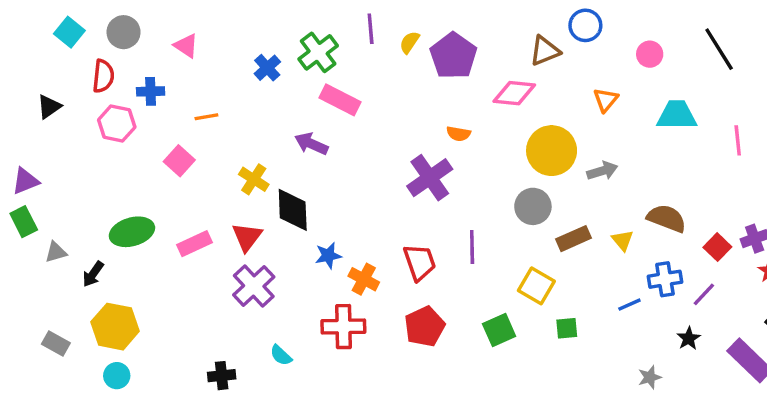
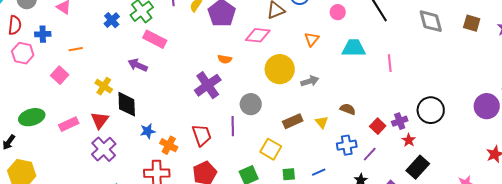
gray circle: (533, 206) -> (251, 104), moved
brown semicircle: (667, 218) -> (348, 109), size x0.7
blue line: (629, 305) -> (319, 172), moved

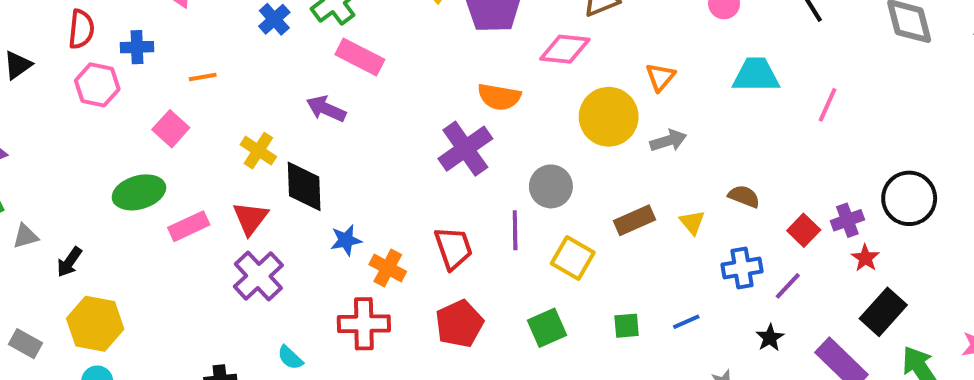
orange triangle: (312, 39) -> (660, 77), moved
orange semicircle: (225, 59) -> (499, 97), size x1.5
pink line: (390, 63) -> (828, 105), turned 30
green ellipse: (32, 117) -> (139, 192), moved
yellow square: (271, 149) -> (573, 258), moved

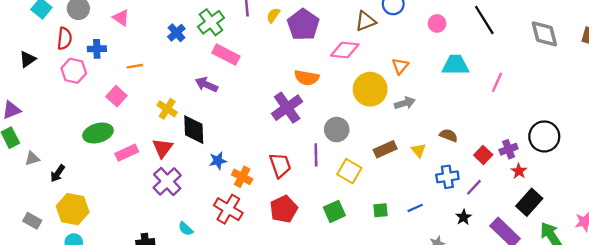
red cross: (364, 324) -> (228, 209), turned 32

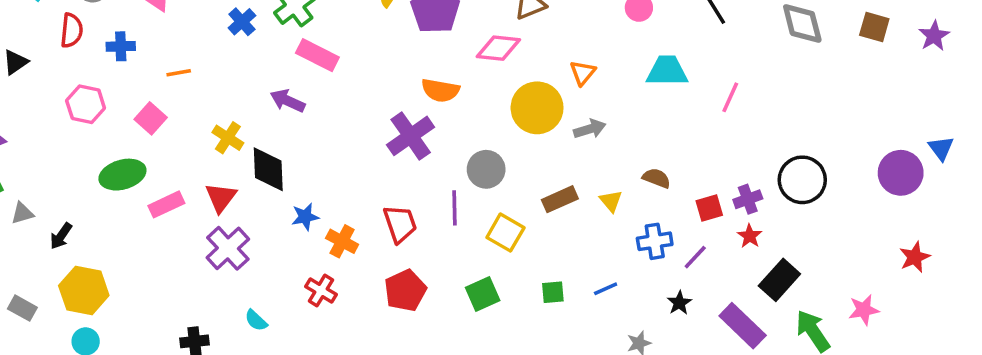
pink hexagon: (74, 71) -> (86, 104), moved
red square: (483, 155) -> (709, 208), turned 30
red star: (519, 171) -> (750, 236), moved
red cross: (228, 209) -> (321, 291), size x0.7

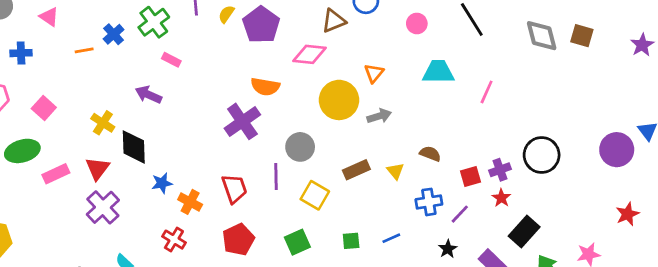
brown square: (874, 27) -> (582, 36), moved
pink rectangle: (317, 55) -> (171, 60), size x0.6
orange line: (179, 73) -> (84, 50), moved

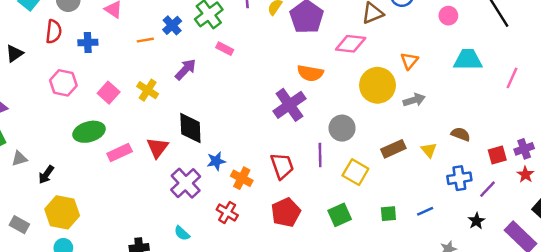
purple arrow: (148, 95) -> (186, 69), moved, turned 110
yellow cross: (103, 123) -> (148, 90), moved
purple cross: (103, 207) -> (186, 183), moved

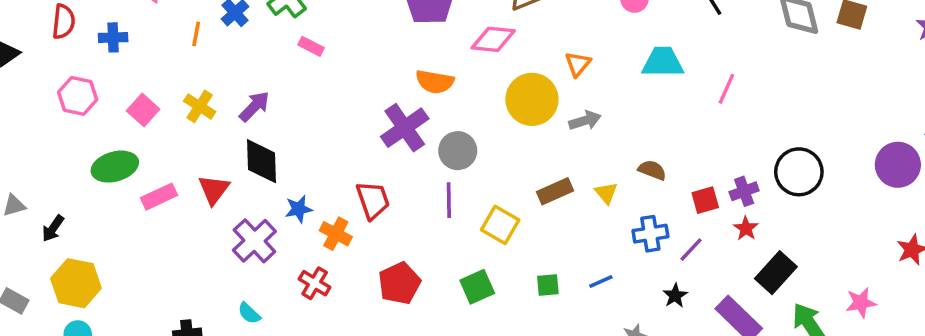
orange line: (145, 40) -> (196, 34), turned -70
purple arrow: (186, 69) -> (254, 106), moved
gray circle: (342, 128) -> (458, 151), moved
red trapezoid: (282, 166) -> (373, 200), moved

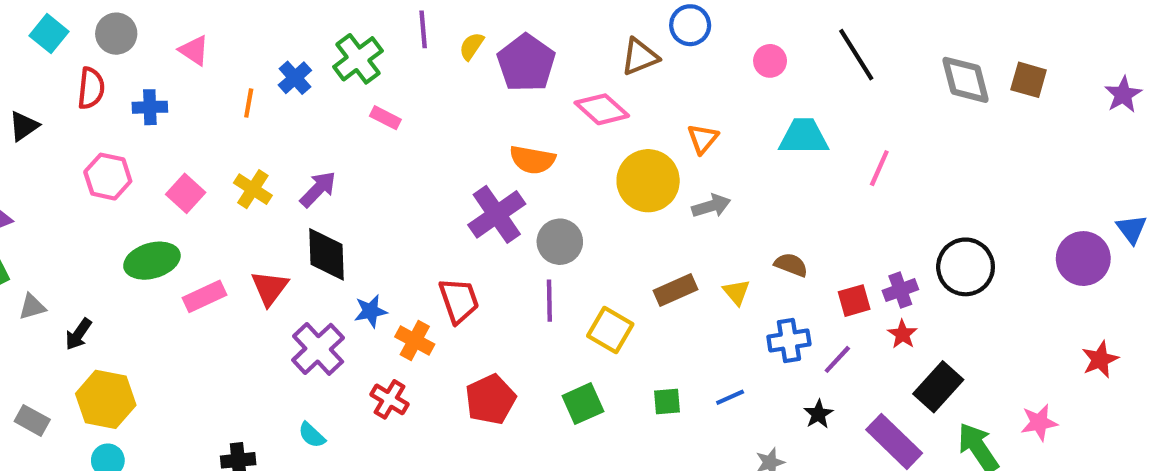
pink diamond: (493, 39) -> (602, 109), turned 36

